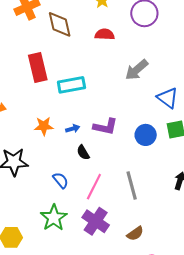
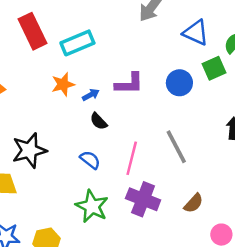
orange star: (44, 126) -> (63, 84), moved
black semicircle: (83, 153) -> (99, 121), moved

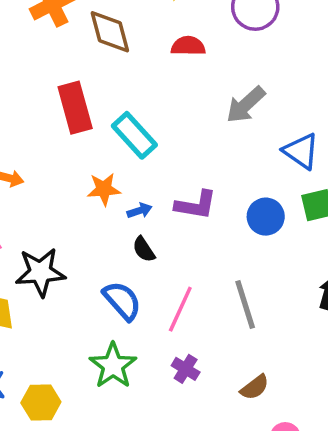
cyan rectangle: (77, 43) -> (134, 135), turned 60
blue semicircle: (90, 160) -> (122, 301), size x1.4
purple cross: (143, 199) -> (186, 369), size x0.6

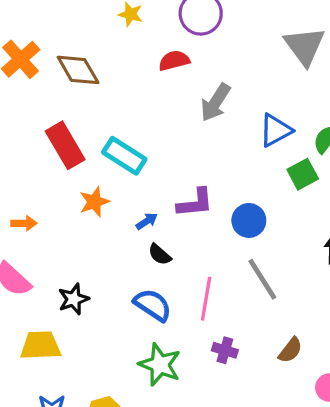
red semicircle: (188, 46) -> (174, 61), moved
blue triangle: (301, 151) -> (275, 130), turned -48
orange star: (104, 189) -> (94, 202), moved
blue circle: (266, 217) -> (249, 220), moved
black star: (40, 272) -> (74, 299), size x0.7

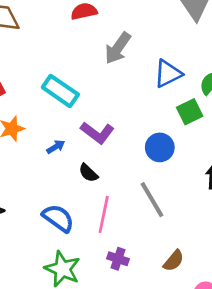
cyan rectangle: (124, 156) -> (60, 91), moved
purple L-shape: (195, 203) -> (97, 133), turned 40
blue circle: (249, 220) -> (160, 147), moved
black semicircle: (160, 254) -> (88, 173), moved

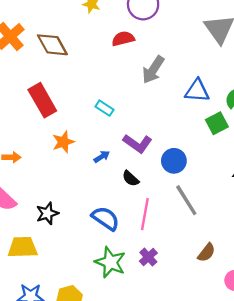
blue triangle: (168, 74) -> (197, 91), turned 32
cyan rectangle: (60, 91) -> (104, 108), size x0.6
blue circle: (160, 147) -> (174, 161), moved
purple cross: (118, 259) -> (148, 257), moved, turned 30

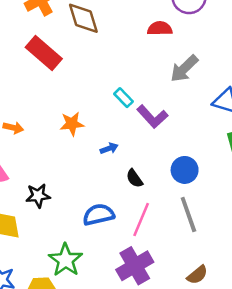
red rectangle: (42, 100) -> (44, 53), moved, turned -32
purple L-shape: (137, 143) -> (152, 117), moved
blue semicircle: (105, 218) -> (99, 215), turned -60
purple cross: (148, 257) -> (135, 266), size x1.8
green star: (110, 262) -> (66, 260), moved

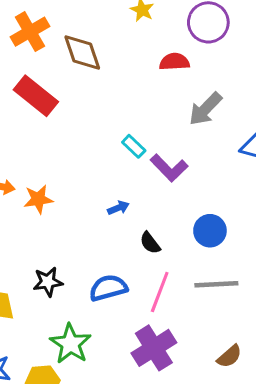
orange star: (72, 124) -> (38, 199), moved
black star: (38, 196) -> (48, 282), moved
gray line: (188, 215) -> (216, 284), turned -72

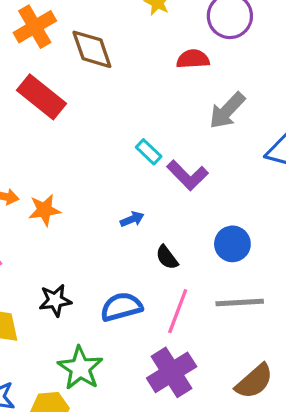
brown semicircle: (229, 356) -> (254, 381), size x1.4

